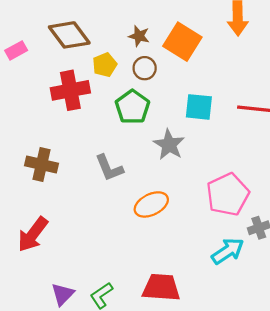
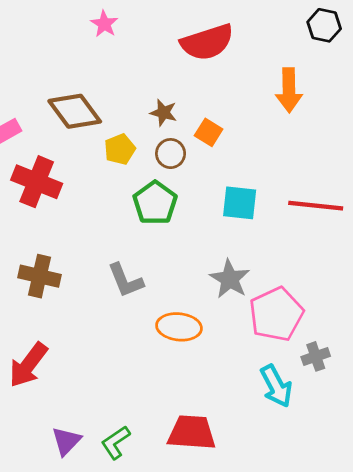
orange square: (182, 42) -> (209, 132), moved, size x0.6
red cross: (70, 90) -> (37, 182), moved, turned 33
gray star: (169, 145) -> (230, 279), moved
orange ellipse: (151, 204) -> (179, 327), turned 32
cyan arrow: (228, 251) -> (276, 386), turned 96

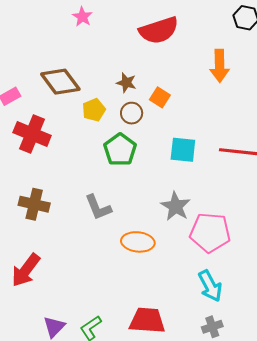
pink pentagon: (276, 314) -> (210, 232), turned 30
gray cross: (316, 356) -> (212, 327), moved

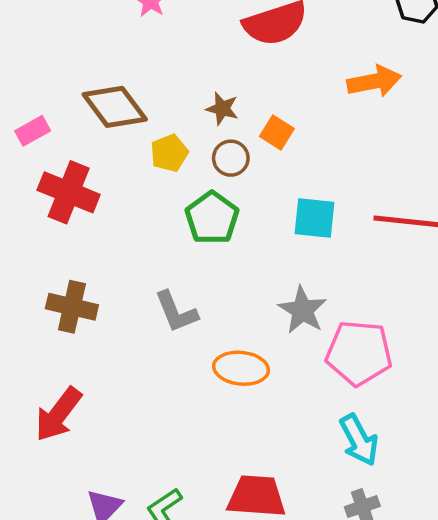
orange arrow: (220, 66) -> (374, 81), turned -100

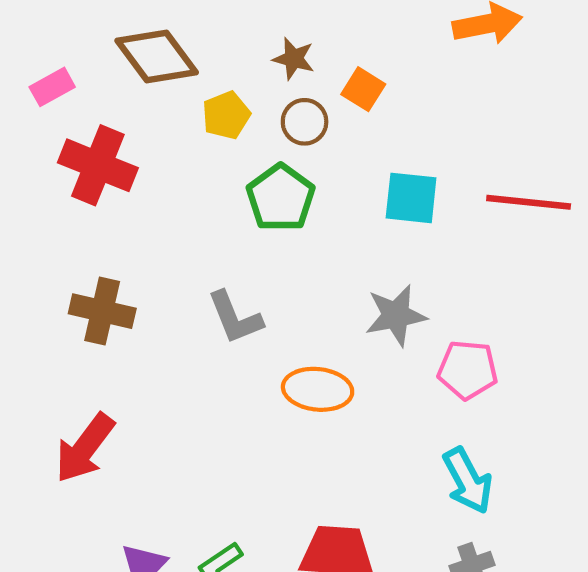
gray star: (303, 310) -> (396, 315), turned 30
pink pentagon: (359, 353) -> (468, 370), size x0.7

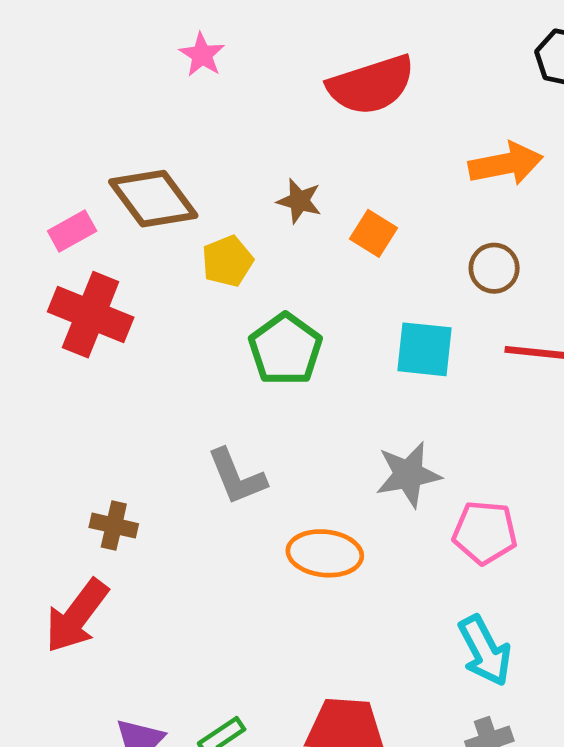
pink rectangle: (52, 87) -> (72, 231), moved
brown circle: (305, 122) -> (494, 268), moved
brown cross: (102, 311) -> (114, 526), moved, size x0.7

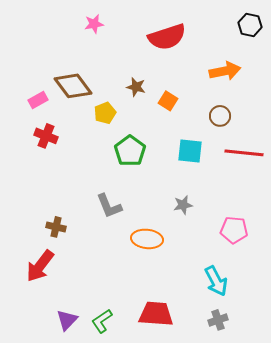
pink star: (202, 55) -> (94, 24), turned 30
red cross: (91, 315) -> (46, 136), size x0.7
gray star: (408, 475) -> (183, 205), size x0.7
pink pentagon: (485, 533) -> (234, 230), moved

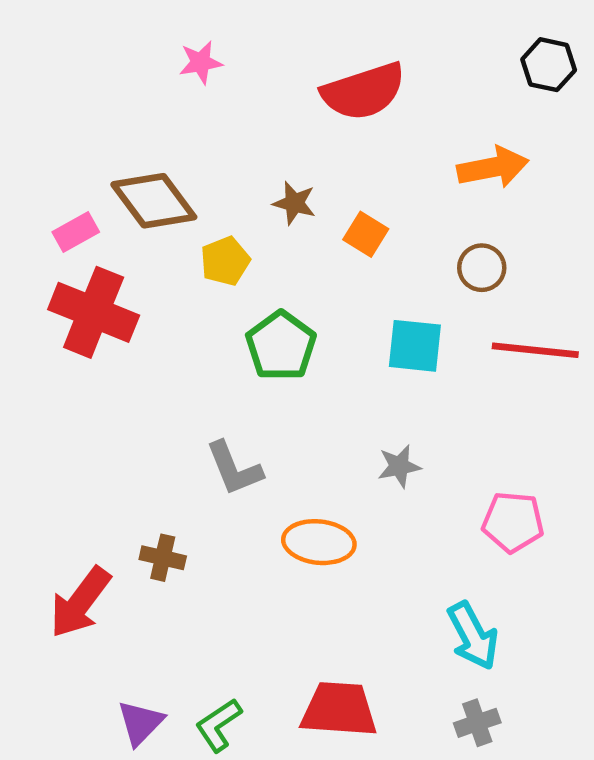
red cross: (46, 136) -> (94, 312), size x1.6
brown cross: (56, 227) -> (163, 558), moved

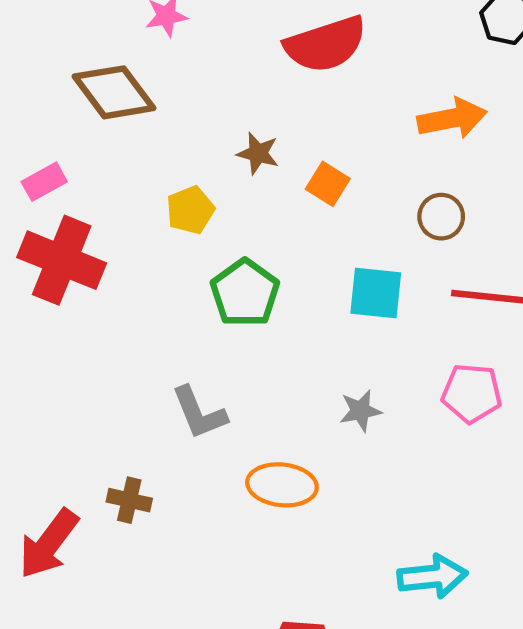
brown diamond: (154, 201) -> (114, 92), moved
pink pentagon: (513, 522) -> (472, 393), moved
cyan arrow: (473, 636) -> (432, 576), turned -68

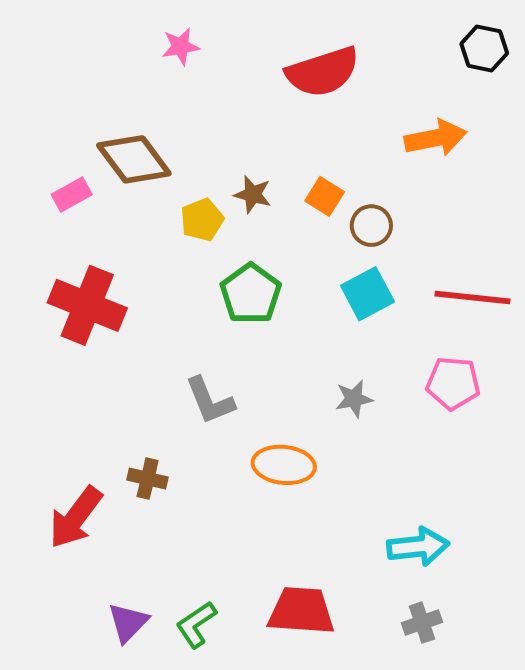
brown diamond: (114, 92) -> (134, 159), moved
brown star: (258, 153) -> (253, 194), moved
brown circle: (441, 217) -> (371, 226), moved
red cross: (62, 260) -> (87, 305), moved
cyan square: (376, 293) -> (367, 294), turned -34

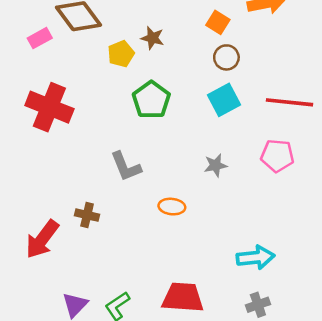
orange square: (325, 196) -> (218, 22), moved
orange ellipse: (284, 465) -> (172, 207), size x0.7

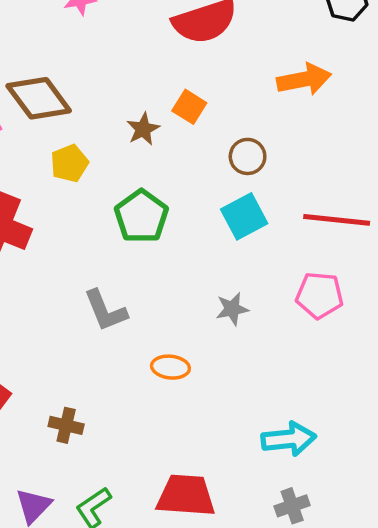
orange square: (218, 22) -> (189, 107), moved
brown star: (152, 38) -> (143, 129), turned 30
yellow pentagon: (121, 54) -> (69, 163), moved
brown cross: (87, 215) -> (66, 425), moved

